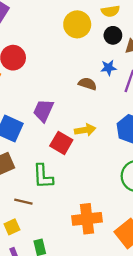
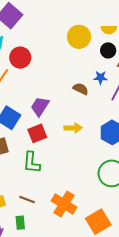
red square: (61, 143) -> (37, 133), moved, turned 30
brown line: (23, 202) -> (27, 199), moved
orange cross: (87, 219) -> (64, 204), turned 30

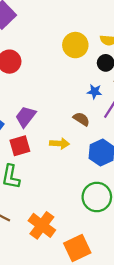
brown semicircle: (81, 89) -> (81, 119), moved

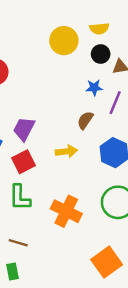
brown semicircle: (81, 119) -> (85, 120), turned -77
orange cross: (42, 225) -> (66, 211), moved

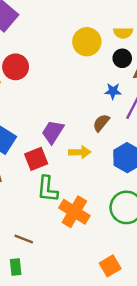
purple trapezoid: (24, 129) -> (53, 132), moved
green L-shape: (20, 197) -> (47, 189), moved
orange square: (107, 262) -> (110, 266), size x0.7

